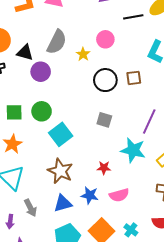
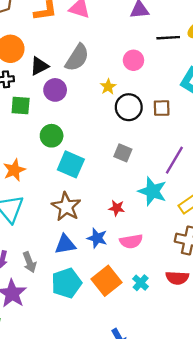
black triangle: (25, 53) -> (39, 66), turned -48
yellow star: (83, 54) -> (108, 87), moved
green square: (14, 112) -> (21, 106), moved
cyan square: (61, 134) -> (71, 164), turned -35
gray arrow: (30, 208) -> (29, 262), moved

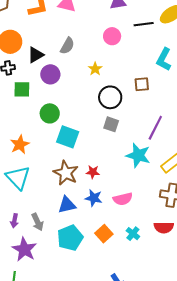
gray semicircle: (77, 58) -> (67, 46), size x0.7
pink circle: (133, 60) -> (112, 36), moved
black circle: (129, 107) -> (110, 97), moved
red star: (117, 208) -> (93, 172), moved
orange square: (107, 281) -> (104, 234), size x0.7

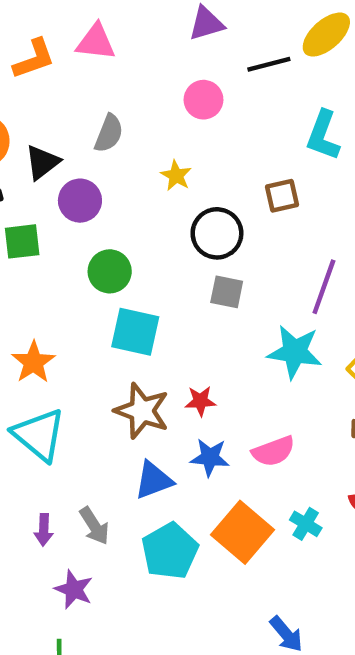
green circle: (50, 113) -> (110, 271), moved
orange square: (104, 234) -> (242, 532), size x1.5
purple star: (24, 249) -> (74, 589), size x0.7

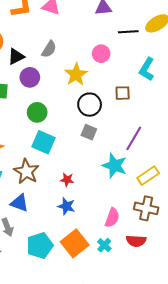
pink circle: (203, 100) -> (101, 54), moved
yellow star: (176, 176) -> (76, 74), size x1.6
brown star: (142, 411) -> (26, 171), moved
pink semicircle: (273, 451) -> (112, 218), moved, turned -60
blue triangle: (154, 480) -> (19, 203), moved, turned 30

